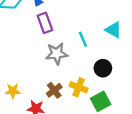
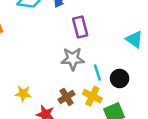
purple rectangle: (45, 23) -> (80, 27), moved
cyan line: (83, 39) -> (97, 73), moved

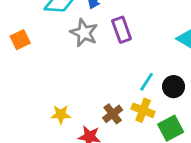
gray star: (73, 59) -> (84, 33), moved, turned 30
cyan line: (97, 73) -> (147, 82), turned 56

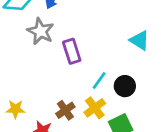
purple rectangle: (122, 30) -> (72, 51), moved
yellow cross: (143, 110) -> (95, 108), turned 30

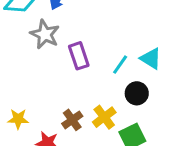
cyan triangle: (139, 40) -> (151, 59), moved
cyan line: (99, 81) -> (120, 65), moved

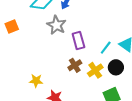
yellow cross: (104, 117) -> (95, 70), moved
brown cross: (72, 120) -> (75, 65), moved

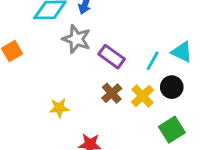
purple rectangle: (78, 41) -> (112, 57), turned -30
yellow star: (36, 81) -> (59, 108), moved

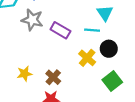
cyan triangle: (182, 52) -> (105, 13), moved, turned 36
cyan line: (153, 61) -> (92, 30), turned 72
brown cross: (112, 93) -> (53, 77), moved

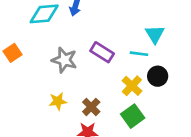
gray star: (32, 20) -> (64, 60), moved
green square: (112, 81) -> (133, 116), moved

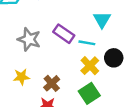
cyan triangle: (155, 34) -> (102, 20), moved
cyan line: (139, 54) -> (87, 43), moved

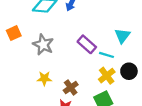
gray star: (29, 39) -> (43, 45), moved

